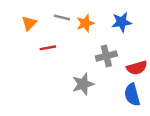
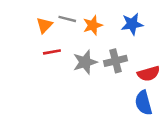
orange triangle: (29, 23) -> (44, 25), moved
gray star: (83, 84) -> (85, 62), moved

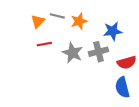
blue star: (132, 24) -> (113, 31), moved
gray star: (85, 62) -> (73, 53), turned -30

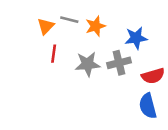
red line: (44, 44) -> (54, 54), turned -72
gray star: (73, 53) -> (88, 64), turned -30

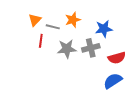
gray line: (69, 20) -> (53, 27), moved
blue semicircle: (148, 106) -> (113, 81), turned 72

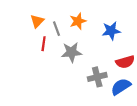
gray line: (53, 27) -> (56, 29), turned 56
gray cross: (91, 48) -> (97, 77), moved

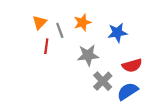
gray star: (71, 52) -> (88, 55), moved
gray cross: (97, 77) -> (103, 81), turned -30

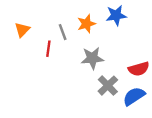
orange triangle: (40, 22) -> (22, 30), moved
blue star: (117, 33) -> (116, 15), moved

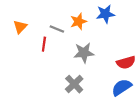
gray line: (63, 32) -> (57, 29), turned -48
gray cross: (108, 86) -> (74, 84), moved

